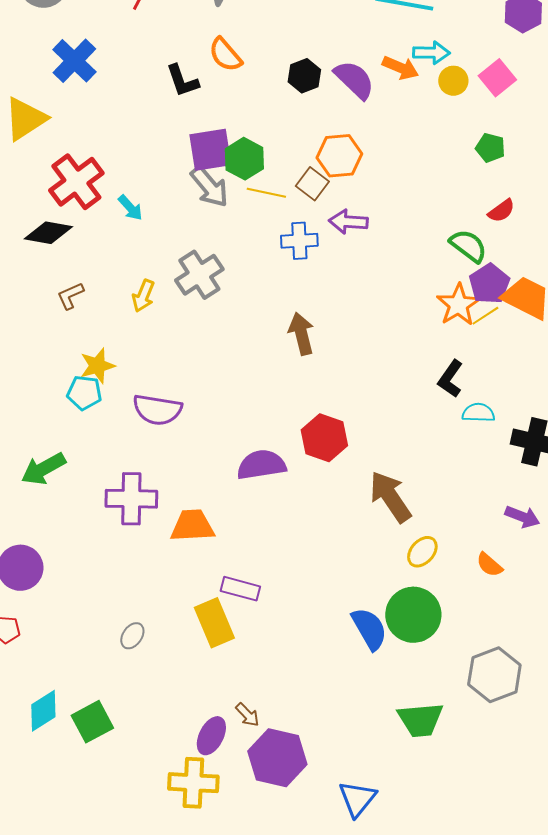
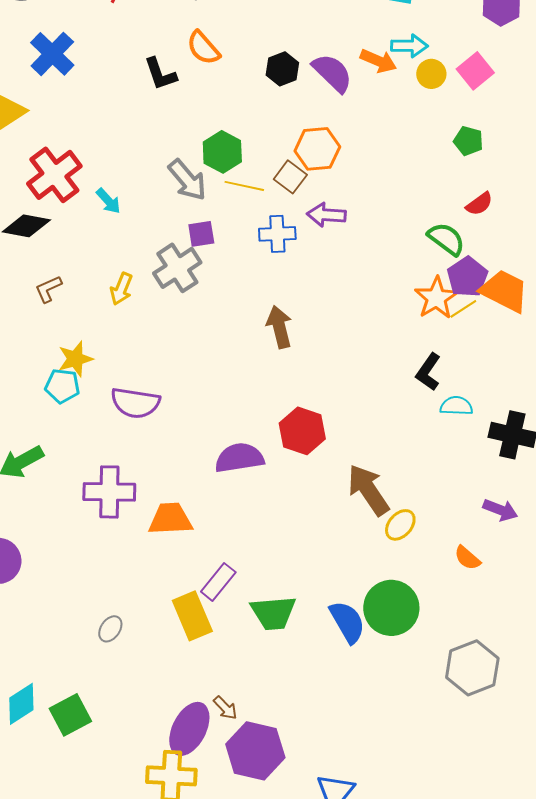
purple square: (210, 150) -> (201, 234), moved, size x0.6
yellow ellipse: (422, 552) -> (400, 525), moved
purple rectangle: (240, 589) -> (218, 582), turned -66
green trapezoid: (420, 720) -> (273, 613), moved
purple ellipse: (211, 736) -> (189, 729), size x1.4

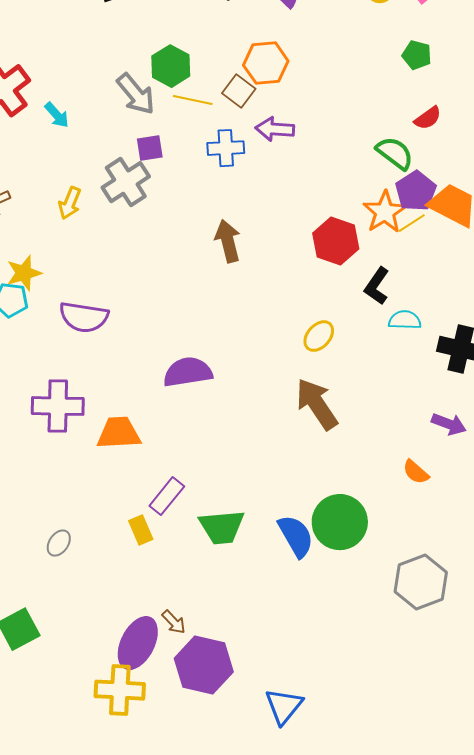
red hexagon: (302, 431) -> (336, 241), moved
yellow ellipse: (400, 525) -> (319, 336), moved
yellow rectangle: (192, 616) -> (141, 530), size x0.6

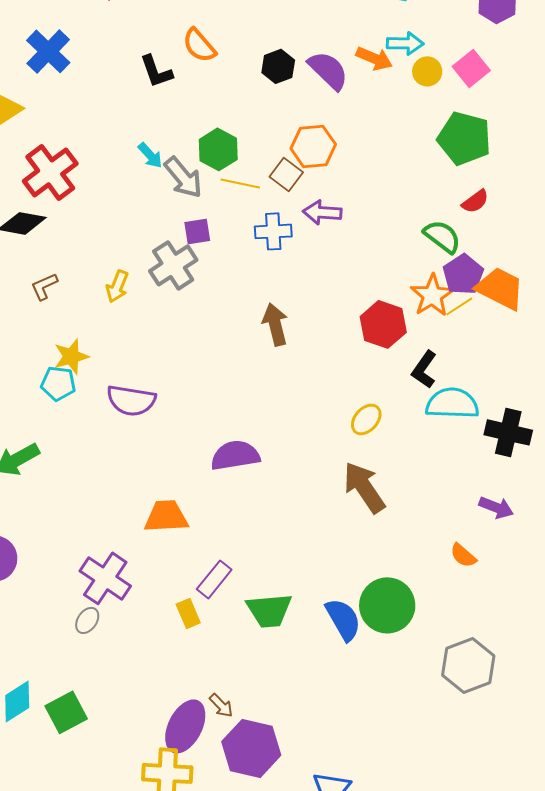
green pentagon: (417, 55) -> (464, 138), size x1.8
cyan arrow: (57, 115) -> (150, 155), moved
cyan semicircle: (405, 320) -> (452, 403), size x1.6
purple cross: (58, 406) -> (105, 578), moved, turned 33
gray ellipse: (59, 543) -> (87, 620), moved

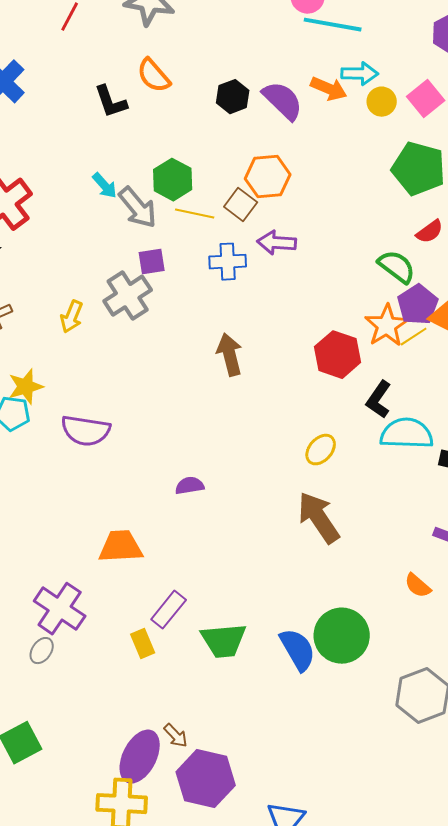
purple semicircle: (235, 455) -> (190, 486), size x0.6

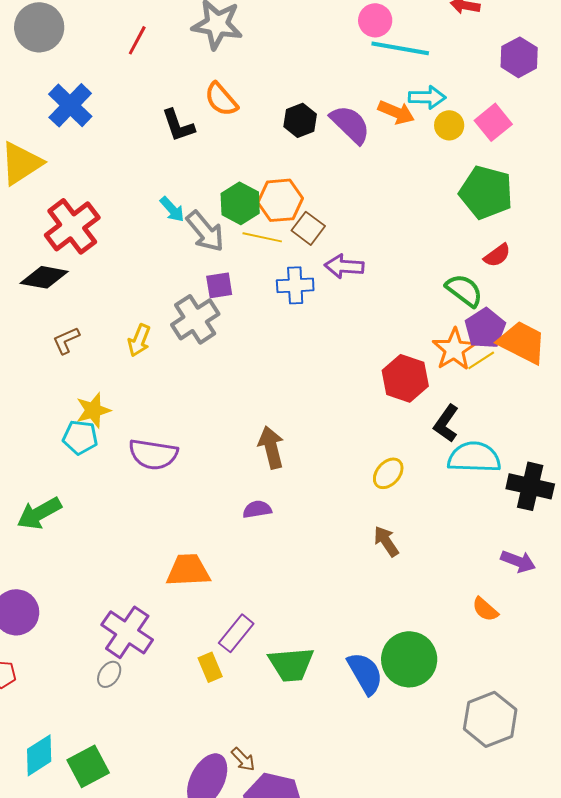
orange hexagon: (268, 177) -> (280, 200), moved
brown arrow: (230, 355) -> (271, 447), moved
brown arrow: (319, 518) -> (386, 541), size x0.6

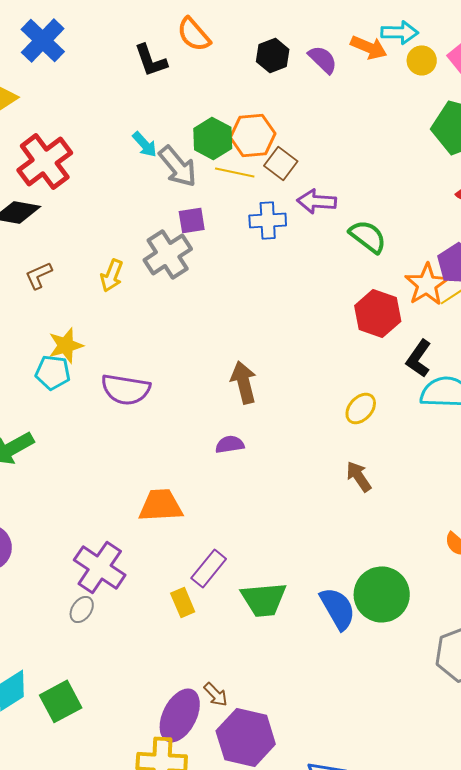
purple semicircle: (350, 124) -> (323, 59), size x0.7
green semicircle: (464, 290) -> (368, 236), moved

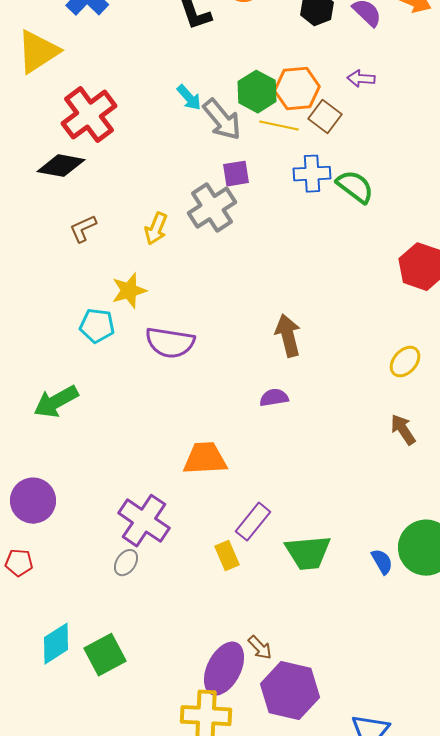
purple arrow: (317, 201) -> (361, 79), moved, size x0.7
green semicircle: (368, 236) -> (355, 187), moved
yellow star: (66, 345) -> (129, 291), moved
blue semicircle: (338, 608) -> (382, 562), size x0.6

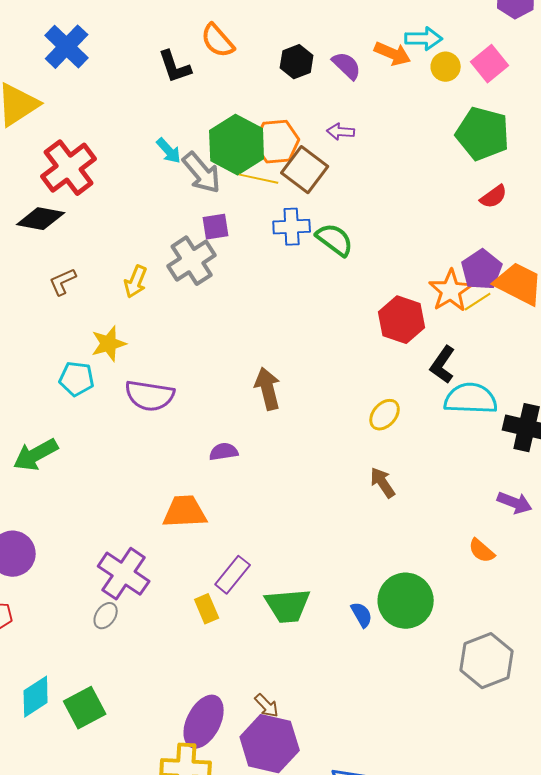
green hexagon: (257, 92) -> (237, 145), size x1.4
brown square: (325, 117) -> (305, 170), size x1.4
purple semicircle: (274, 398) -> (224, 452), moved
brown arrow: (260, 648) -> (267, 706), moved

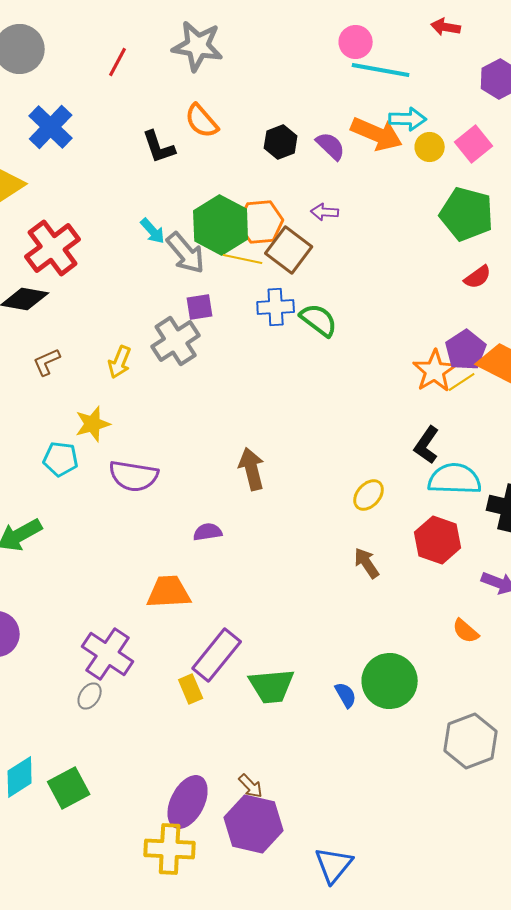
orange arrow: (393, 54) -> (377, 134), size x1.4
red hexagon: (402, 320) -> (438, 540), moved
purple rectangle: (233, 575) -> (217, 655), size x1.4

